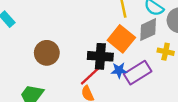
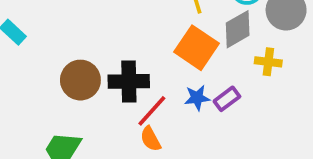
black cross: (100, 56) -> (129, 81), moved
purple rectangle: (138, 73) -> (227, 99), size x0.6

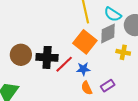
purple rectangle: (227, 99) -> (108, 86), moved
red line: (152, 111) -> (64, 64), moved
orange semicircle: (151, 139) -> (87, 88), moved

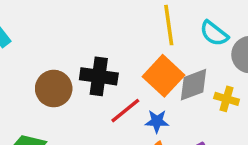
gray diamond: (108, 33) -> (193, 85), moved
black cross: (47, 57) -> (99, 76), moved

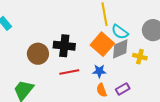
cyan semicircle: (214, 33) -> (120, 32), moved
red line: (125, 111) -> (69, 72), moved, turned 30

